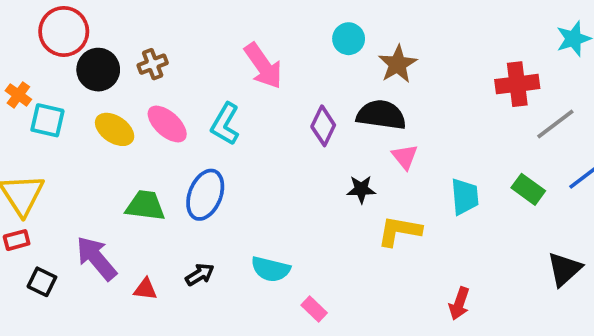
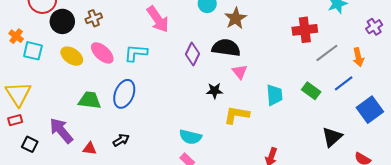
cyan L-shape: (225, 124) -> (136, 53), turned 65
cyan semicircle: (271, 269) -> (190, 137), moved

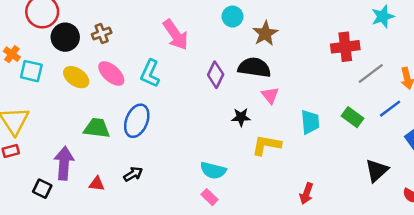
cyan L-shape: (136, 53) -> (150, 73), turned -70
purple arrow: (61, 131) -> (64, 163), turned 44
black square: (30, 144) -> (42, 189), moved

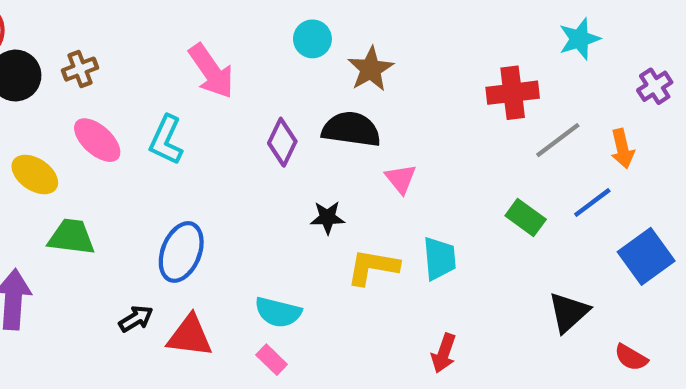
yellow ellipse: (76, 77) -> (35, 175), moved
pink triangle: (270, 95) -> (401, 179), moved
blue ellipse: (137, 121) -> (181, 252), moved
cyan trapezoid: (310, 122) -> (439, 258), moved
red triangle: (97, 184) -> (190, 336), moved, size x1.6

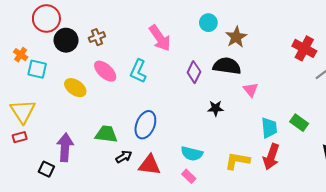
red cross: (513, 93) -> (304, 48), turned 35
green rectangle: (526, 218) -> (299, 123), moved
green trapezoid: (71, 237) -> (106, 134), moved
yellow L-shape: (373, 267) -> (237, 161), moved
red arrow: (444, 353) -> (271, 157), moved, size x1.4

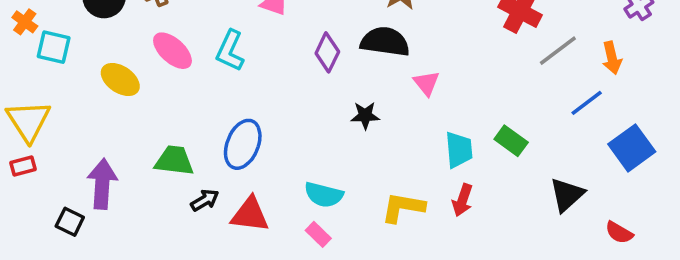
red arrow: (271, 157) -> (462, 200), size x0.7

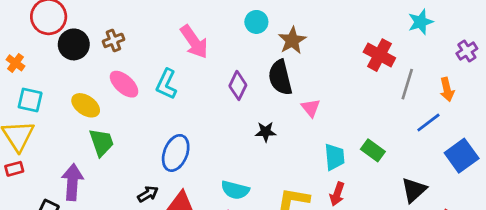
black semicircle: (385, 42) -> (280, 78), turned -112
cyan square: (54, 47) -> (30, 100), moved
gray line: (558, 51) -> (407, 84), turned -36
green trapezoid: (174, 161) -> (102, 142), moved, turned 64

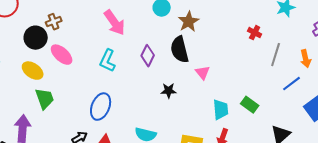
black circle: (74, 44) -> (36, 38), moved
red cross: (379, 55) -> (255, 33), size x0.6
cyan L-shape: (166, 84) -> (108, 61), moved

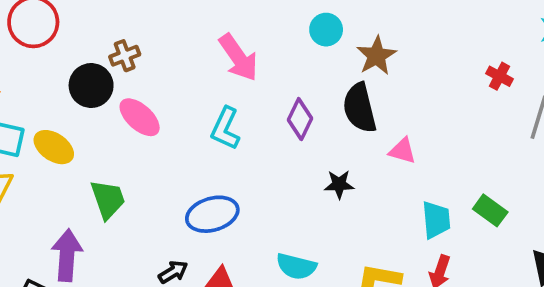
yellow ellipse: (33, 71) -> (54, 147), moved
pink triangle: (203, 73) -> (403, 151), turned -35
blue ellipse: (101, 107) -> (212, 214), turned 52

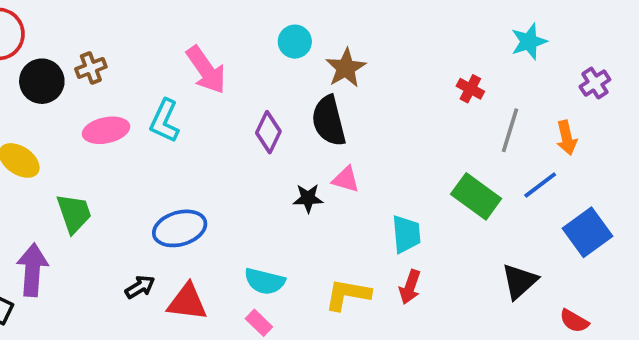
black circle: (91, 86) -> (42, 81), moved
pink ellipse: (140, 117) -> (106, 130), turned -54
cyan L-shape: (225, 128) -> (165, 121), moved
pink triangle: (403, 151) -> (346, 179), moved
green rectangle: (490, 210) -> (476, 196), moved, size x1.4

